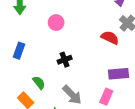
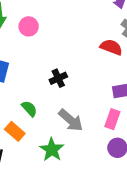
pink circle: (56, 23) -> (29, 26), moved

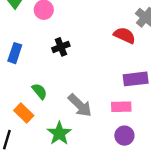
black cross: (58, 78) -> (61, 47), moved
pink rectangle: (112, 119) -> (121, 107), turned 66

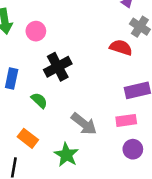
black cross: (61, 47) -> (58, 67), size x1.5
green semicircle: (39, 91) -> (39, 100), moved

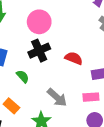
pink circle: (36, 31) -> (39, 22), moved, size x1.5
red semicircle: (121, 47) -> (74, 58), moved

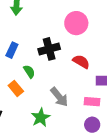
pink circle: (39, 22) -> (76, 23), moved
orange rectangle: (11, 106) -> (16, 88), moved

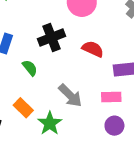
orange rectangle: (16, 88) -> (23, 108), moved

